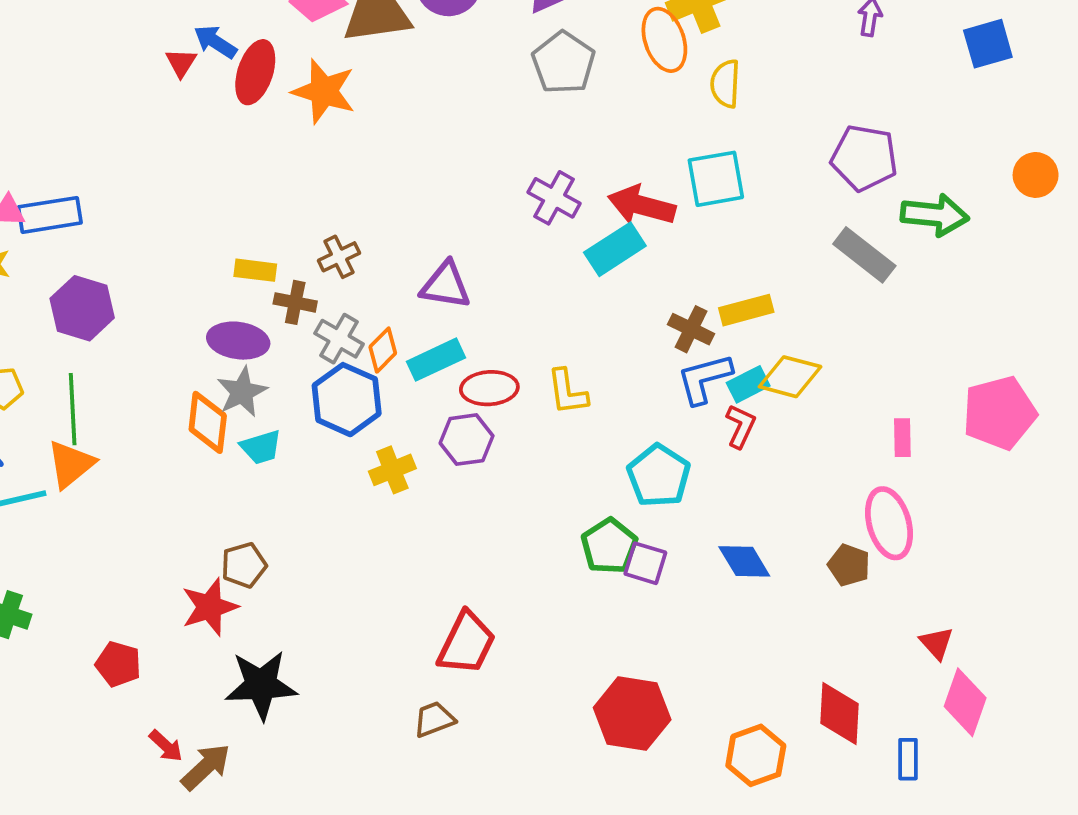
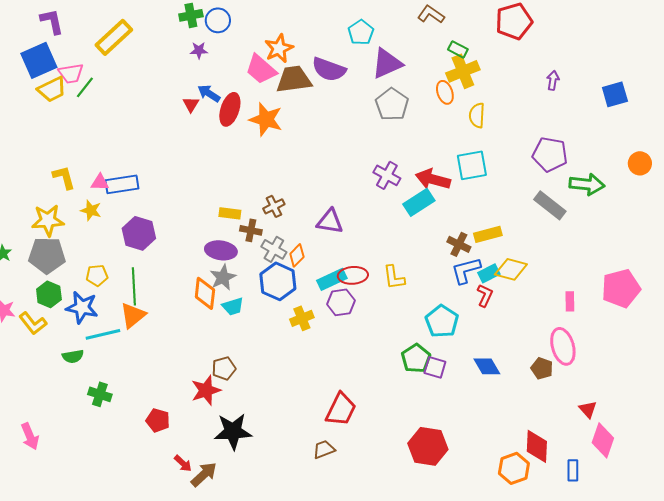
orange ellipse: (664, 40) -> (445, 92), size x0.7
cyan rectangle: (436, 360) -> (332, 279), moved
orange hexagon: (756, 755) -> (514, 468), moved

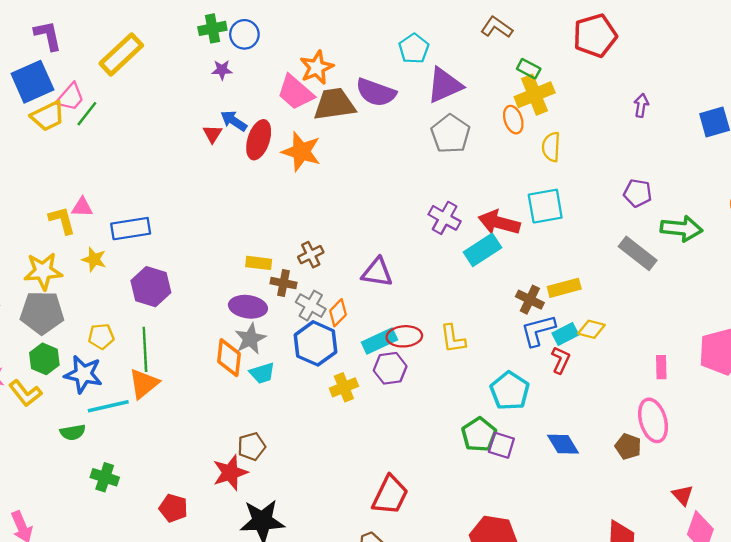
pink trapezoid: (71, 73) -> (70, 97), turned -40
purple pentagon: (550, 154) -> (638, 193), size x0.7
pink triangle: (100, 182) -> (82, 207), moved
yellow diamond: (511, 269) -> (591, 329), size x0.7

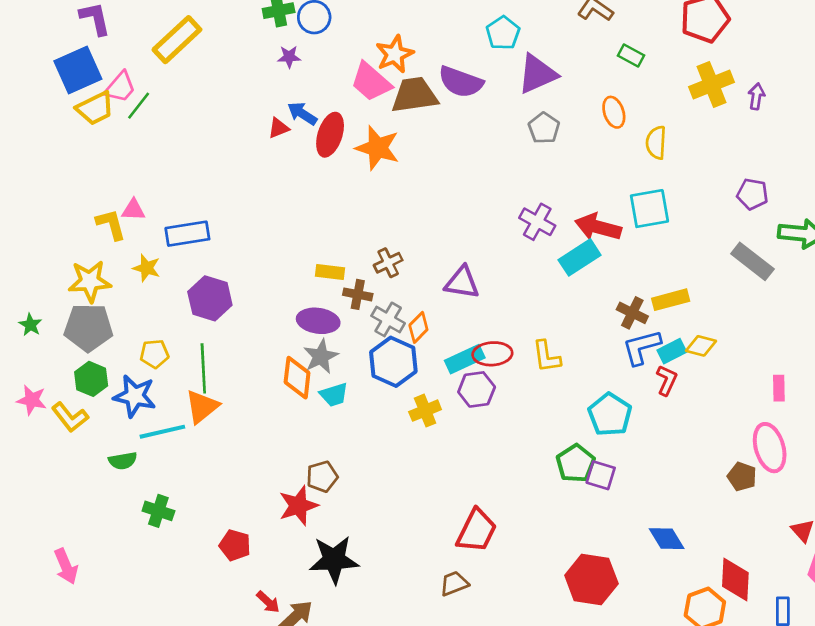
yellow cross: (535, 95) -> (712, 85), moved
red triangle: (212, 134) -> (279, 128), turned 36
gray pentagon: (450, 134) -> (544, 128), size x0.7
blue diamond: (563, 444) -> (667, 539), moved

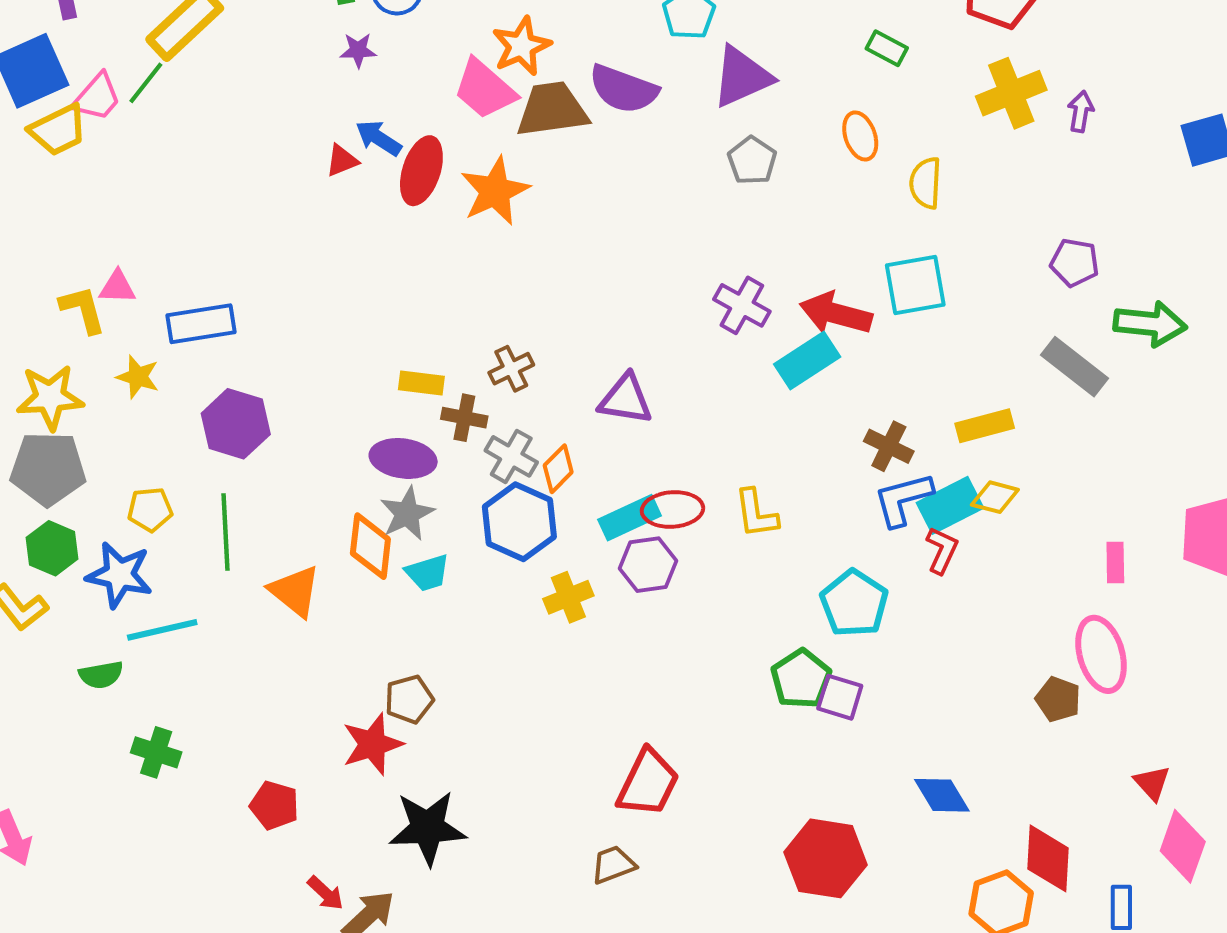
green line: (139, 106) -> (146, 83), moved
orange star: (378, 148) -> (495, 191), turned 30
yellow rectangle: (671, 300) -> (985, 426), moved
cyan rectangle: (672, 351) -> (950, 505), size x1.4
orange triangle: (202, 407) -> (295, 591), moved, turned -42

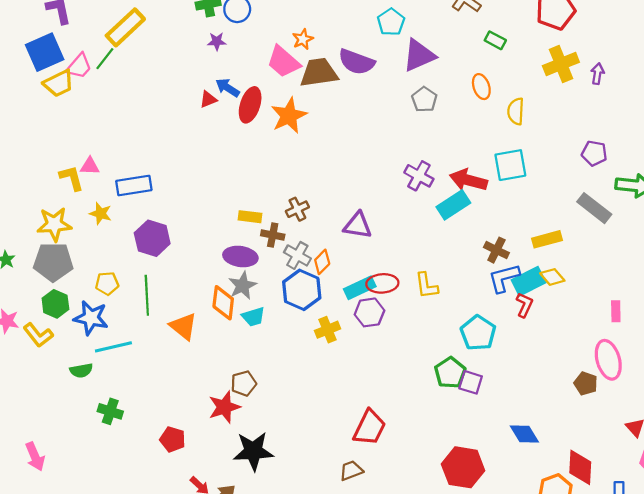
orange star: (521, 46) -> (303, 39), size x0.7
yellow diamond: (995, 497) -> (552, 277), turned 35

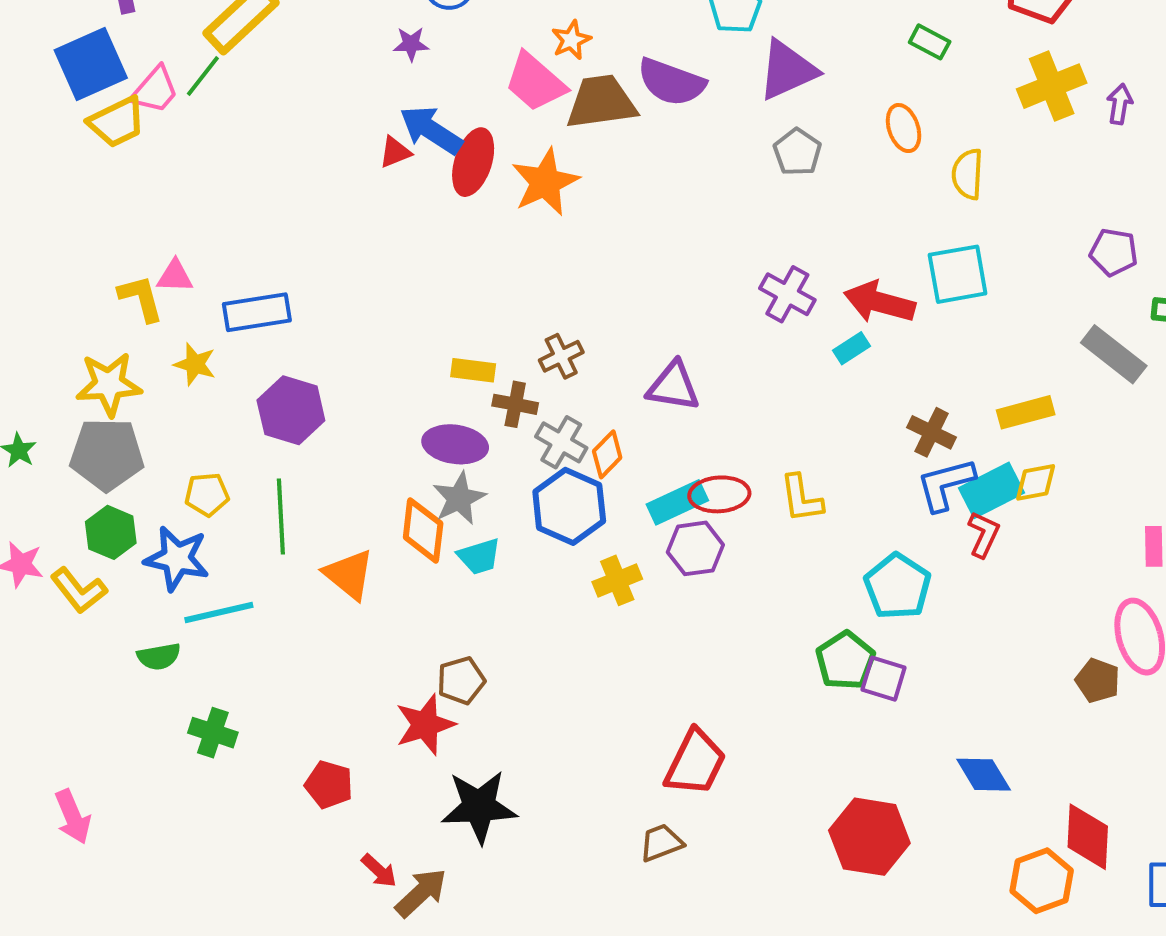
blue arrow: (227, 88) -> (431, 130), size x1.4
cyan rectangle: (453, 205) -> (851, 348), size x0.6
yellow diamond: (552, 277) -> (1036, 482), turned -60

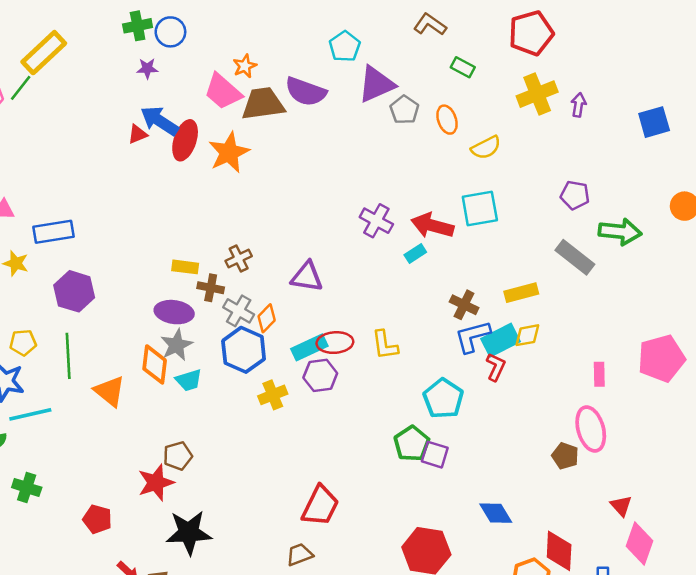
gray pentagon: (797, 152) -> (404, 110), moved
yellow semicircle: (968, 174) -> (486, 148), turned -120

